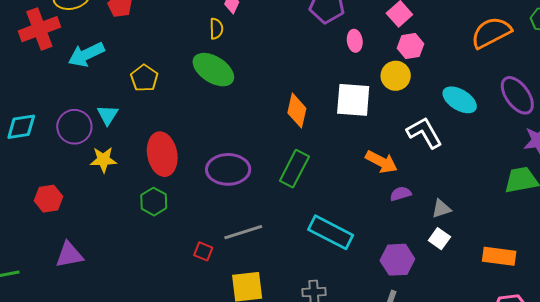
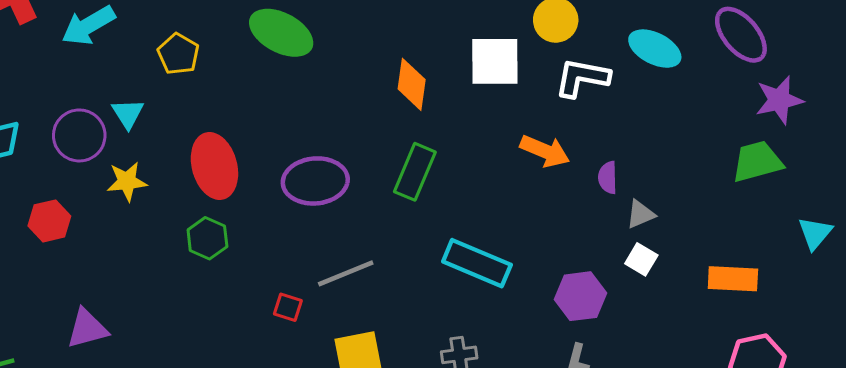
white L-shape: (424, 133) -> (582, 78), moved, turned -45
purple semicircle: (401, 194) -> (608, 178), moved, turned -70
red hexagon: (49, 199) -> (49, 221), moved

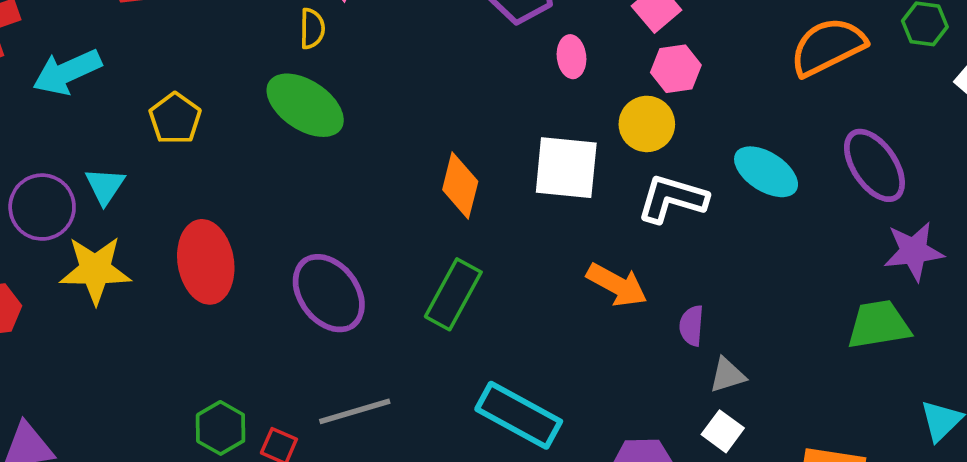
yellow star: (127, 181) -> (95, 270), size x1.4
purple ellipse: (315, 181) -> (329, 293), turned 52
green hexagon: (207, 238) -> (221, 428), moved

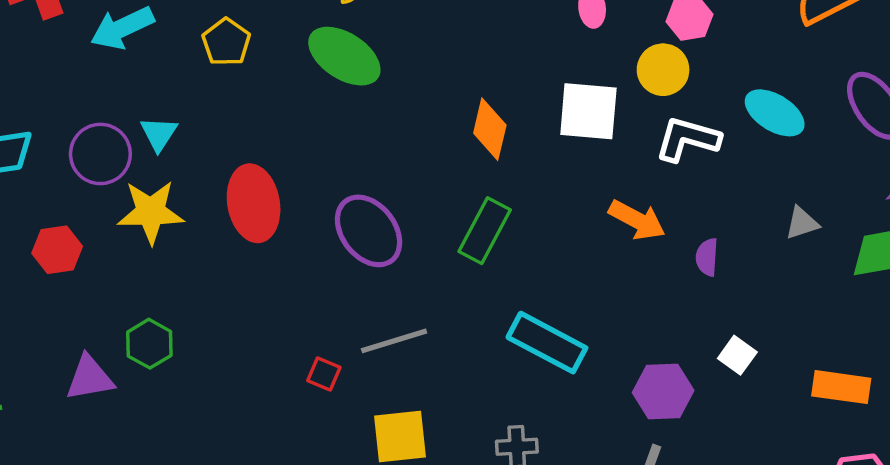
yellow pentagon: (175, 119) -> (226, 42), moved
gray triangle: (727, 375) -> (802, 223), moved
green hexagon: (221, 428) -> (149, 344), moved

